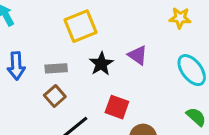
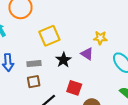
yellow star: (180, 18) -> (100, 38), moved
brown square: (55, 96) -> (34, 82), turned 32

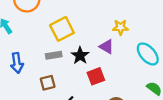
gray rectangle: (34, 64) -> (54, 55), moved
red square: (74, 88) -> (96, 76), moved, turned -35

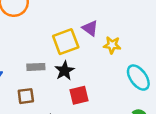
yellow square: (62, 29) -> (66, 42), moved
purple triangle: (107, 47) -> (90, 28), moved

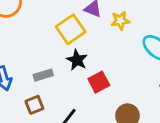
gray rectangle: (36, 67) -> (43, 75), moved
brown square: (26, 96) -> (34, 105), moved

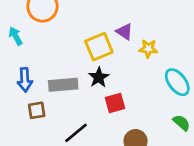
gray rectangle: (43, 75) -> (63, 85), size x1.5
brown square: (34, 105) -> (37, 110), moved

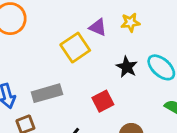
yellow star: (148, 49) -> (130, 22), moved
black star: (99, 77) -> (127, 67), moved

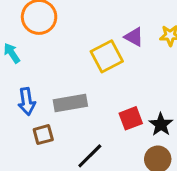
black star: (127, 67) -> (161, 124), moved

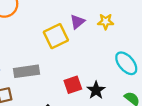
purple triangle: (134, 37) -> (77, 22), turned 49

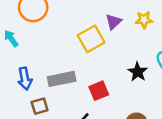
red square: (73, 85) -> (99, 91), moved
black star: (96, 90) -> (138, 72), moved

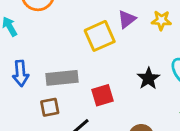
brown square: (40, 106) -> (50, 107), moved

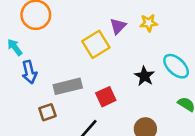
blue arrow: (21, 73) -> (29, 72), moved
brown square: (50, 107) -> (47, 112), moved

